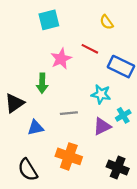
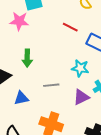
pink star: (61, 59) -> (19, 21), moved, turned 30

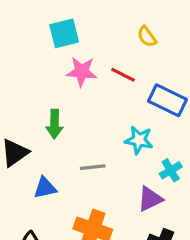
pink star: (19, 21) -> (82, 72), moved
purple triangle: (81, 97) -> (150, 199), moved

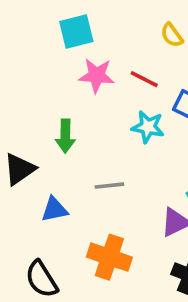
cyan star: (139, 140) -> (148, 127), moved

